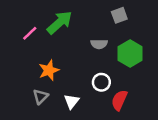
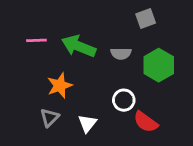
green arrow: (60, 23) -> (79, 46), moved, turned -116
pink line: (30, 33) -> (36, 40), turned 42
red semicircle: (119, 100) -> (146, 122), turned -78

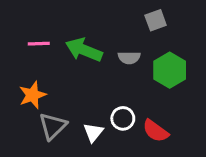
orange star: (60, 86) -> (32, 95), moved
white circle: (124, 100) -> (123, 118), moved
gray triangle: (50, 118) -> (53, 126), size x1.4

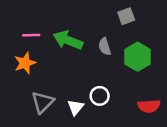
gray semicircle: (129, 58) -> (105, 47), turned 72
orange star: (32, 95) -> (25, 63), moved
red semicircle: (156, 131) -> (149, 106), moved, turned -40

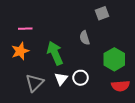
green arrow: (68, 40) -> (55, 53), moved, turned 45
green hexagon: (138, 57) -> (114, 59), moved
white triangle: (76, 107) -> (61, 79), moved

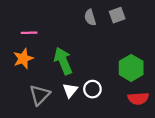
gray semicircle: (85, 38) -> (90, 17), moved

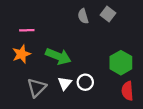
gray square: (117, 15) -> (108, 14), turned -32
green arrow: (63, 61) -> (58, 56), turned 135
red semicircle: (138, 98) -> (127, 91), turned 90

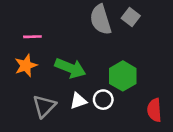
gray semicircle: (83, 16) -> (101, 20), size x1.6
green hexagon: (121, 63) -> (123, 76), moved
white triangle: (65, 83) -> (78, 101), turned 32

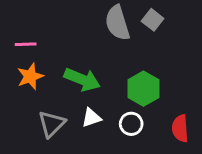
pink line: (32, 37) -> (26, 44), moved
white circle: (103, 100) -> (131, 124), moved

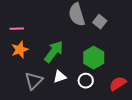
gray square: (153, 20) -> (100, 22), moved
green arrow: (82, 79) -> (54, 52), turned -75
red semicircle: (180, 128) -> (118, 84), turned 60

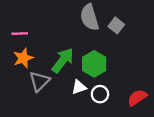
green hexagon: (94, 58) -> (94, 64), moved
white triangle: (60, 77) -> (79, 87), moved
gray triangle: (34, 81) -> (39, 81), moved

